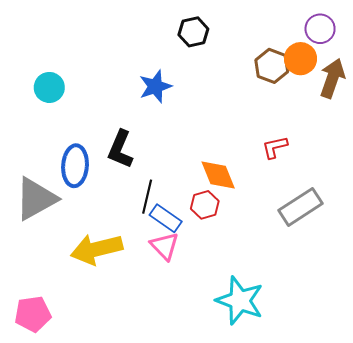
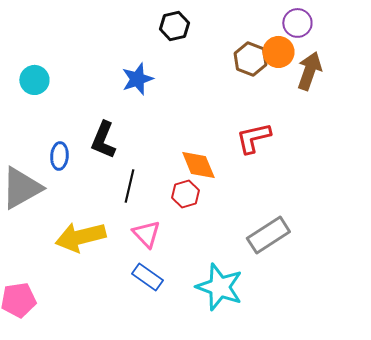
red L-shape: (275, 147) -> (253, 138), size x1.4
blue ellipse: (75, 166) -> (59, 156), size x0.7
gray rectangle: (300, 207) -> (268, 235), moved
blue rectangle: (166, 218) -> (147, 277), moved

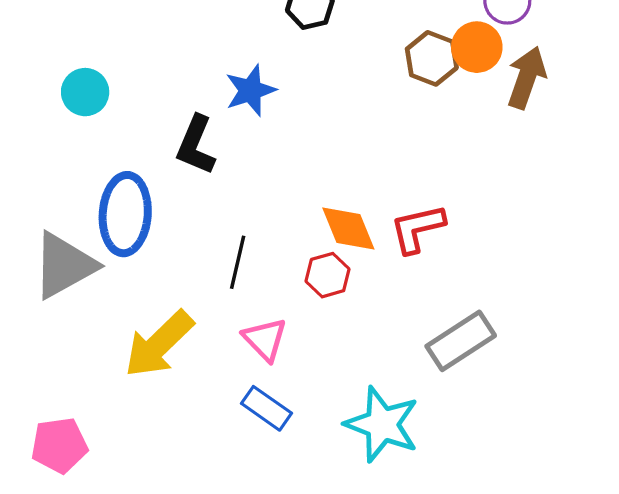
red L-shape: (253, 138) -> (417, 229), moved
black L-shape: (103, 140) -> (196, 145), moved
blue ellipse: (59, 156) -> (125, 214), size x1.8
yellow arrow: (80, 237) -> (159, 344), turned -30

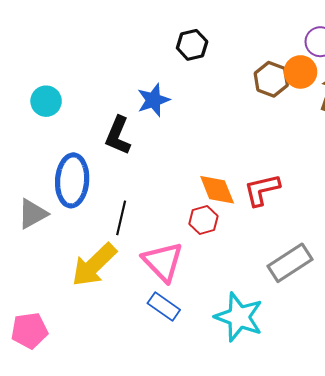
black line: (238, 262) -> (121, 218), moved
gray triangle: (64, 265) -> (32, 214), size x0.7
pink triangle: (265, 339) -> (163, 262), size x1.4

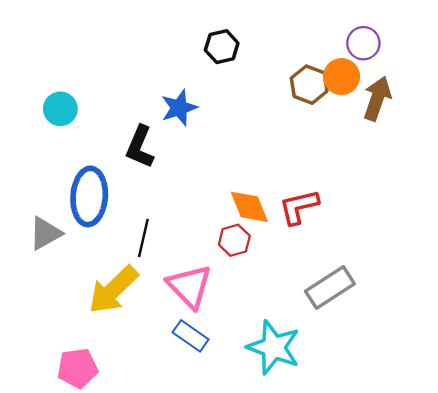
pink pentagon: (29, 331) -> (78, 368), moved

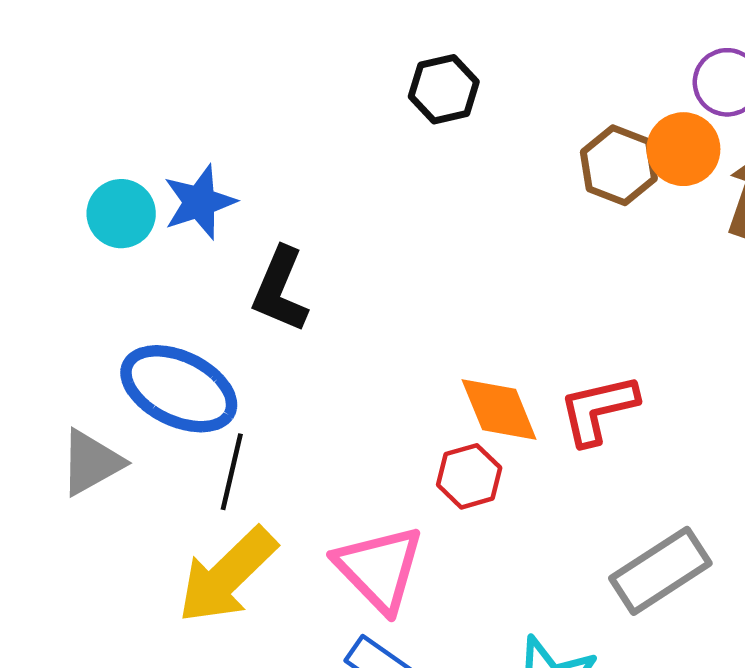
blue star: (179, 108) -> (200, 202), moved
blue ellipse: (89, 196) -> (179, 389), turned -68
black line: (143, 238) -> (232, 472), moved

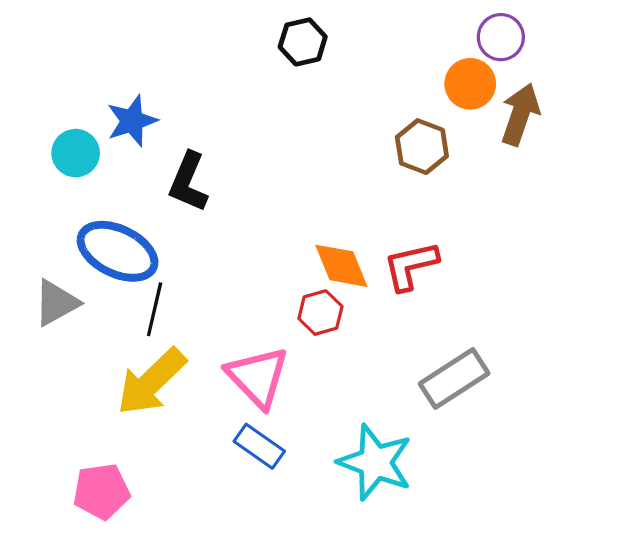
brown hexagon: (619, 165) -> (422, 147), moved
cyan circle: (121, 214) -> (76, 153), moved

